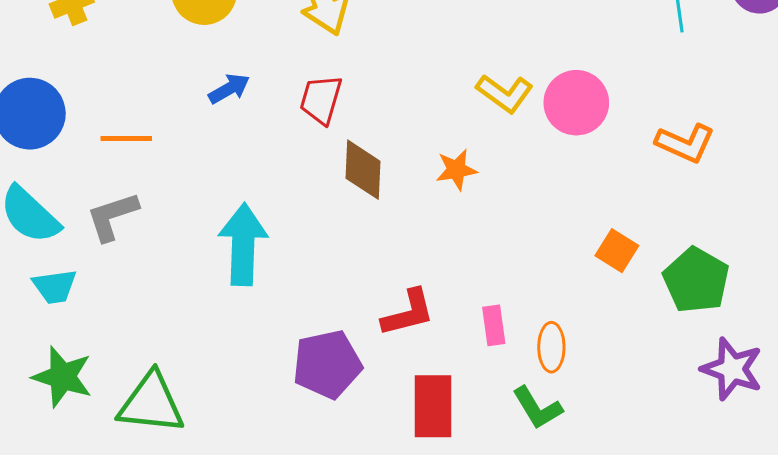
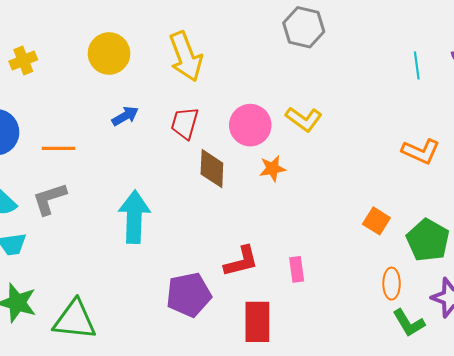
pink circle: (576, 103) -> (250, 125), moved
orange ellipse: (551, 347) -> (392, 284), moved
green L-shape: (537, 408) -> (409, 323), moved

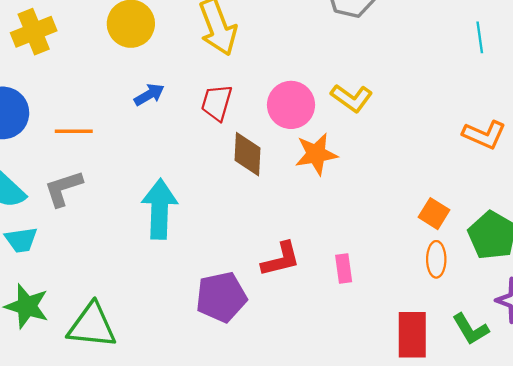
yellow cross: (23, 61) -> (34, 32), size x1.4
orange star: (272, 169) -> (316, 154), size x1.4
orange ellipse: (392, 284) -> (436, 259), moved
red rectangle: (257, 322) -> (412, 335), moved

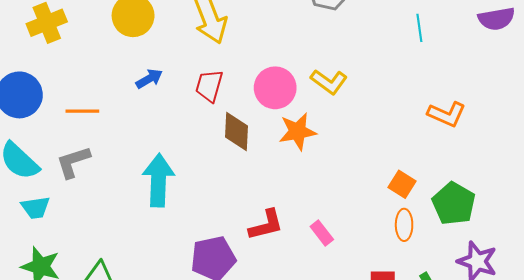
cyan line: (480, 37) -> (419, 28), moved
pink rectangle: (344, 268) -> (322, 233), turned -30

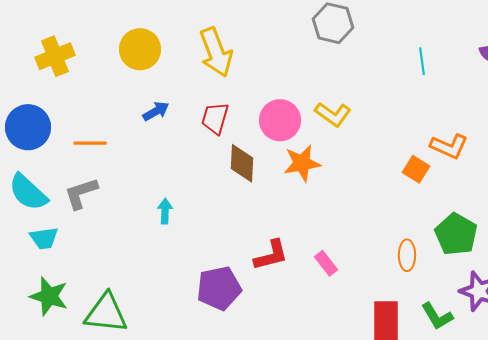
cyan arrow: (158, 180) -> (165, 211), size x0.5
orange square: (402, 184) -> (416, 169), moved

